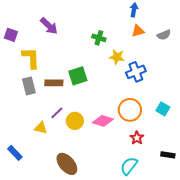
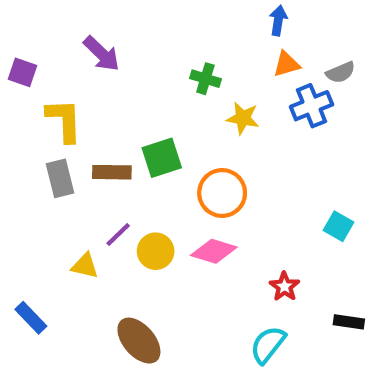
blue cross: (136, 72) -> (311, 106), moved
orange circle: (130, 110) -> (222, 193), moved

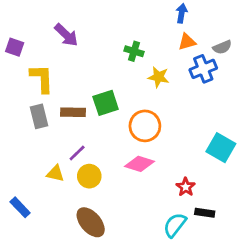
cyan square: (339, 226) -> (221, 148), size x1.5
yellow circle: (156, 251) -> (89, 176), moved
black rectangle: (349, 322) -> (205, 213), moved

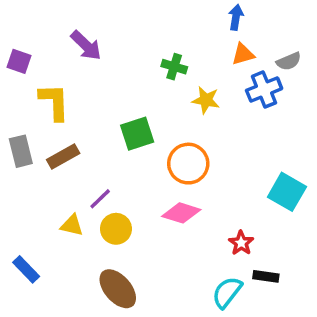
brown rectangle: (73, 112) -> (63, 157), moved, turned -30
gray rectangle: (39, 116) -> (21, 151), moved

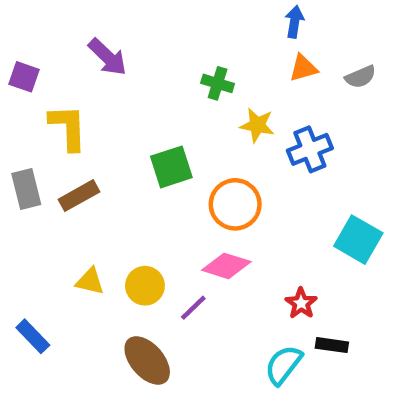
blue cross: (264, 90) -> (310, 149), moved
purple line: (100, 199) -> (193, 308), moved

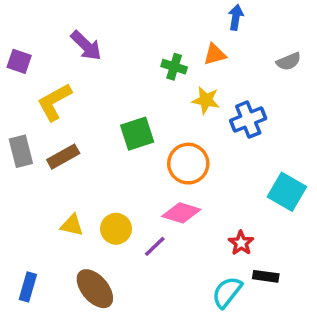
orange triangle: (303, 68) -> (215, 54), moved
yellow L-shape: (68, 127) -> (54, 102), turned -117
blue rectangle: (33, 336) -> (28, 287), moved, turned 60
brown ellipse: (147, 360) -> (95, 289), moved

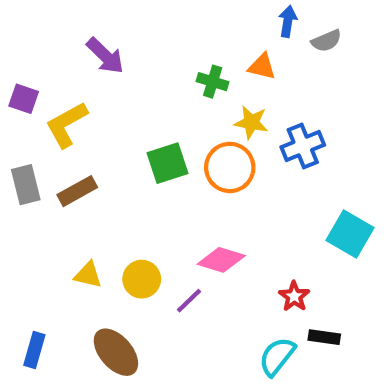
orange triangle: (215, 54) -> (262, 67), turned 30
purple square: (19, 61) -> (24, 99), moved
gray semicircle: (289, 61) -> (326, 41), moved
orange circle: (188, 164) -> (230, 167), moved

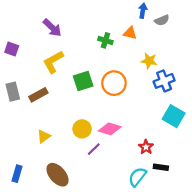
yellow star: (251, 122) -> (149, 61), moved
yellow L-shape: (67, 125) -> (53, 62), moved
blue cross: (303, 146) -> (164, 81), moved
yellow triangle: (88, 275) -> (44, 136), turned -48
yellow circle: (142, 279) -> (82, 129), moved

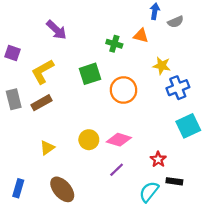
yellow L-shape: (53, 62) -> (43, 71), moved
green square: (83, 81) -> (90, 74), moved
cyan square: (174, 116) -> (188, 126), turned 35
purple line: (94, 149) -> (117, 170), moved

